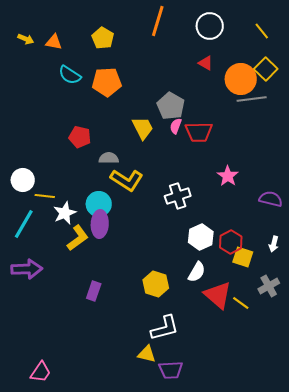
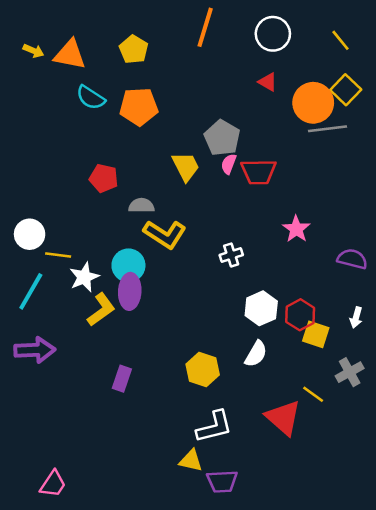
orange triangle: (54, 42) -> (70, 55), size x1.5
white cross: (178, 196) -> (231, 255), size x0.7
red triangle: (218, 295) -> (283, 418), moved

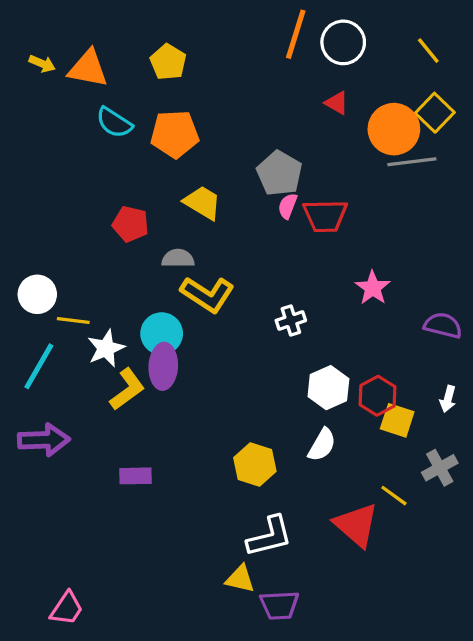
orange line: (205, 27) -> (296, 34), moved
yellow trapezoid: (186, 167) -> (203, 203), moved, turned -32
purple rectangle: (122, 379) -> (135, 476), moved, turned 70

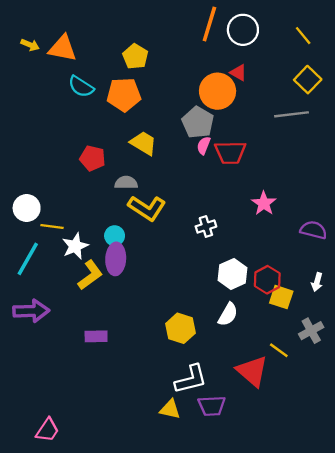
yellow pentagon: (168, 62) -> (135, 56), moved
orange circle: (394, 129) -> (218, 91), moved
cyan circle: (162, 334) -> (115, 236), size x0.7
purple trapezoid: (279, 605) -> (212, 406), moved

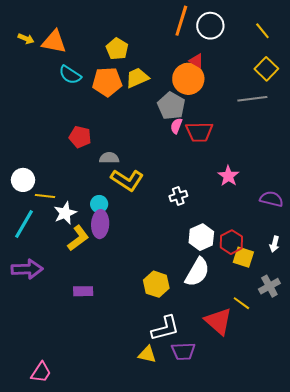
red triangle: (238, 73) -> (196, 61), moved
yellow trapezoid: (143, 143) -> (137, 78), moved, turned -55
white semicircle: (228, 314) -> (197, 272), size x1.4

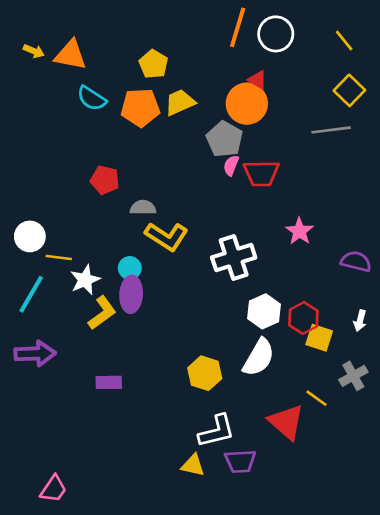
white cross: (178, 196) -> (234, 258), size x1.8

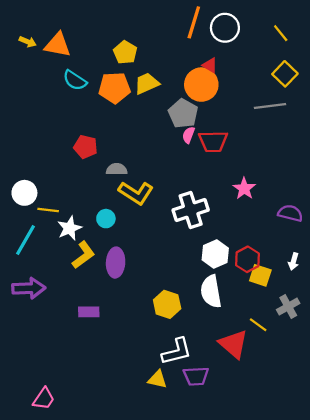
purple ellipse: (131, 294) -> (116, 263), moved
white semicircle: (259, 357) -> (211, 291), turned 140

